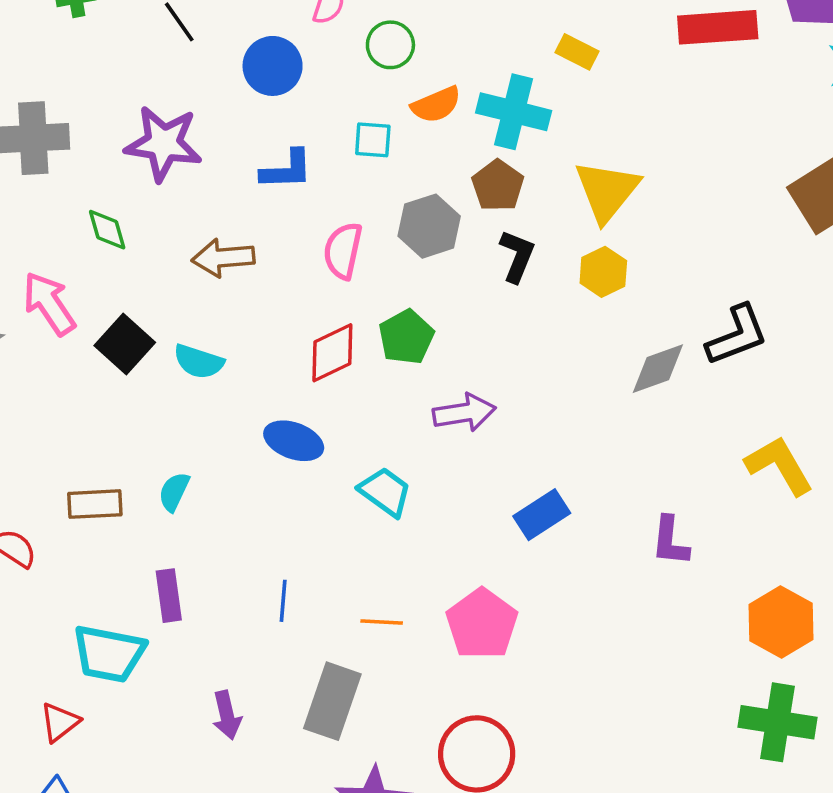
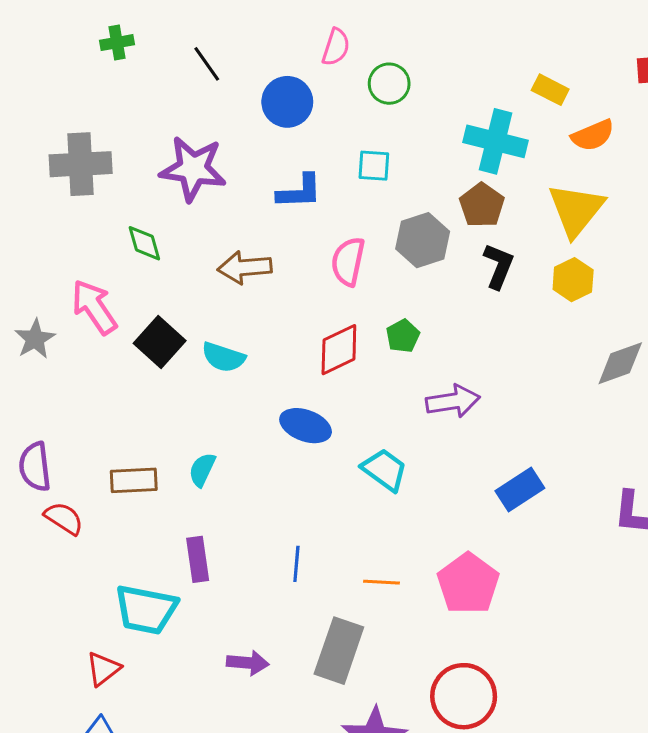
orange semicircle: (436, 105) -> (593, 135), moved
green pentagon: (406, 337) -> (403, 336), size x0.7
purple arrow: (227, 715) -> (248, 663), turned -72

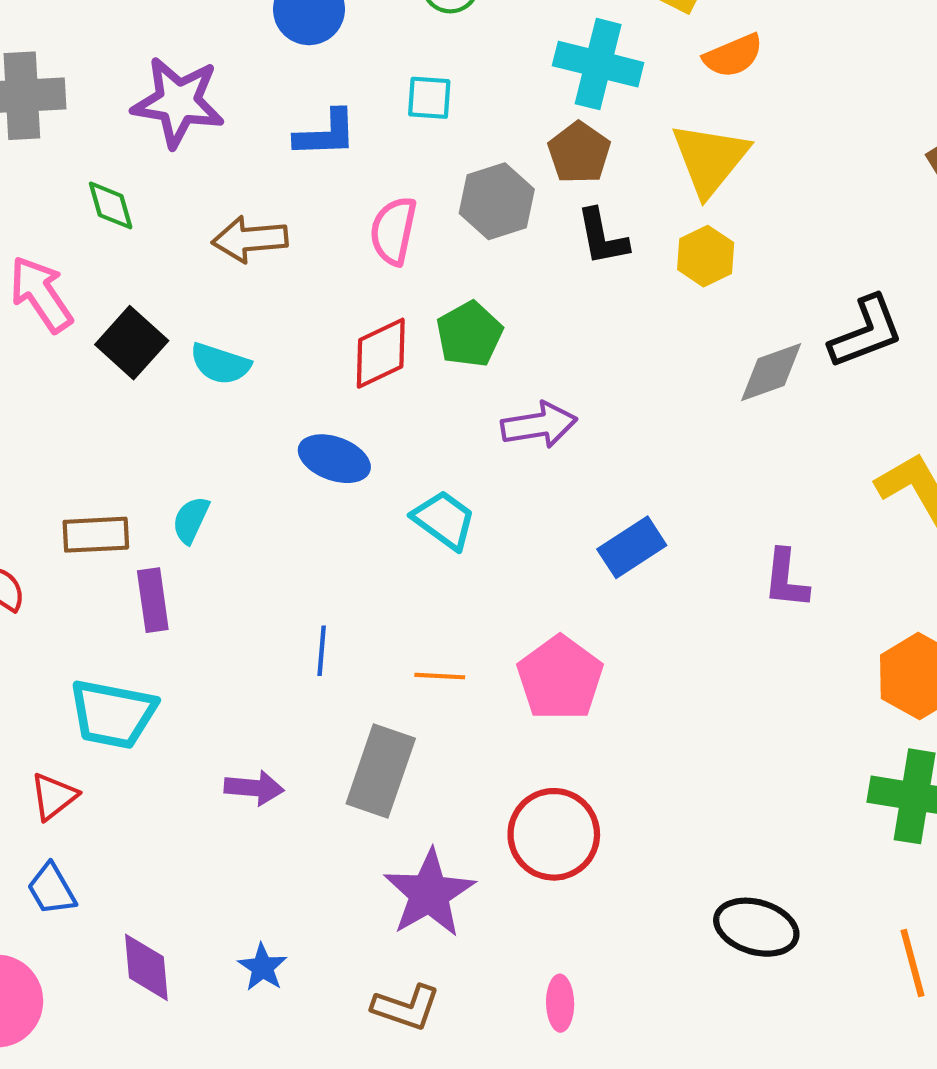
black L-shape: (499, 266) -> (602, 237), turned 147
green pentagon: (403, 336) -> (469, 334), size x1.4
purple rectangle: (198, 559) -> (153, 600), moved

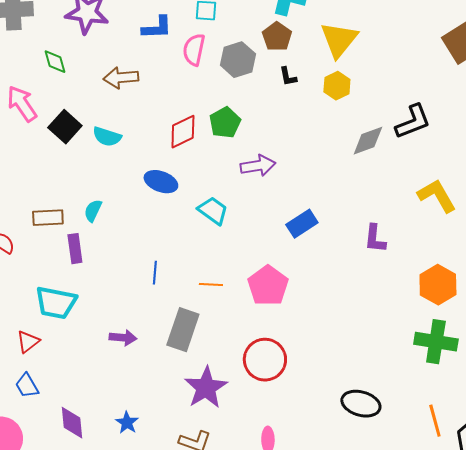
pink semicircle: (393, 231) -> (194, 50), moved
black L-shape: (602, 237) -> (288, 77), size x0.7

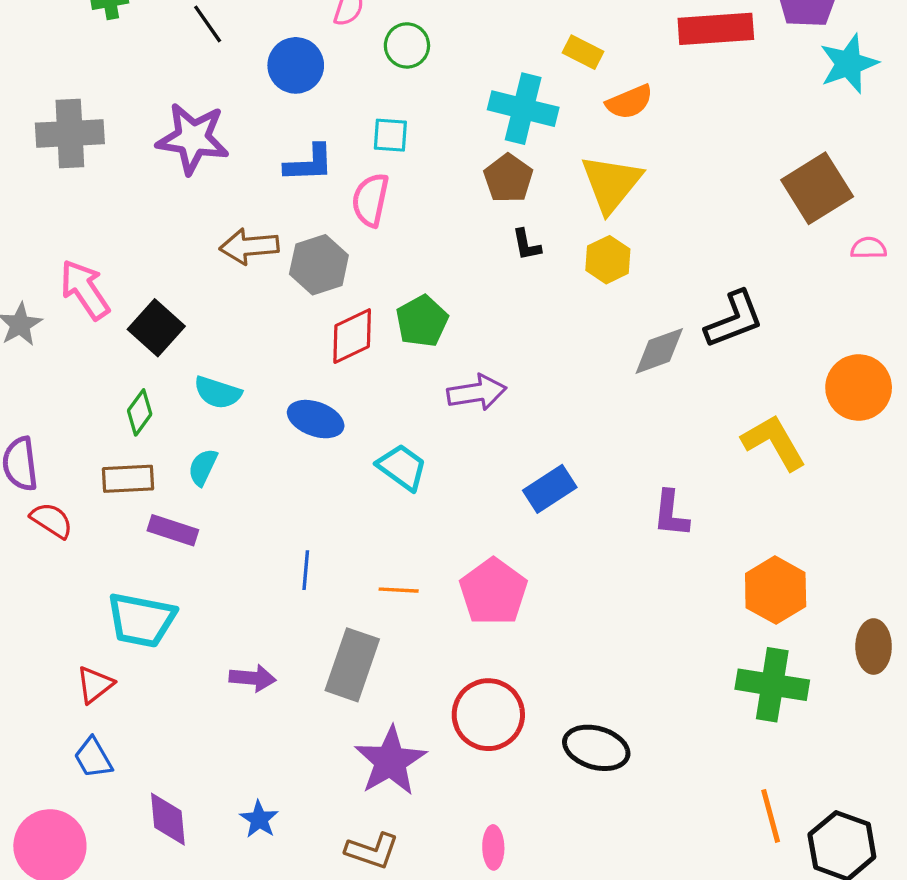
gray hexagon: (238, 60) -> (319, 265), moved
green diamond: (55, 62) -> (140, 412), moved, turned 52
cyan semicircle: (107, 137) -> (218, 392), moved
purple rectangle: (75, 249) -> (173, 530), turned -64
black ellipse: (361, 404) -> (596, 748), moved

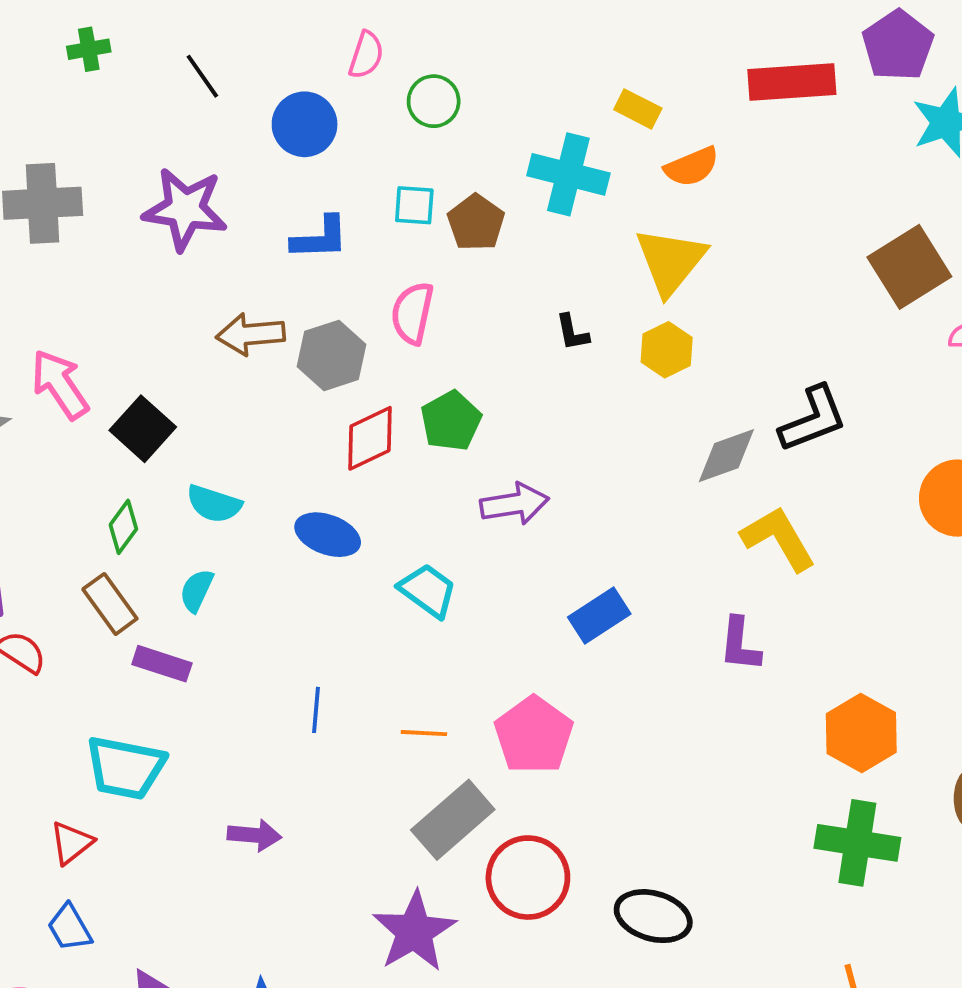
brown pentagon: (508, 178) -> (476, 223), moved
pink semicircle: (370, 200) -> (412, 313), moved
yellow L-shape: (774, 442) -> (778, 538), moved
brown rectangle: (128, 479) -> (110, 604), turned 57
gray rectangle: (352, 665) -> (453, 820), moved, turned 30

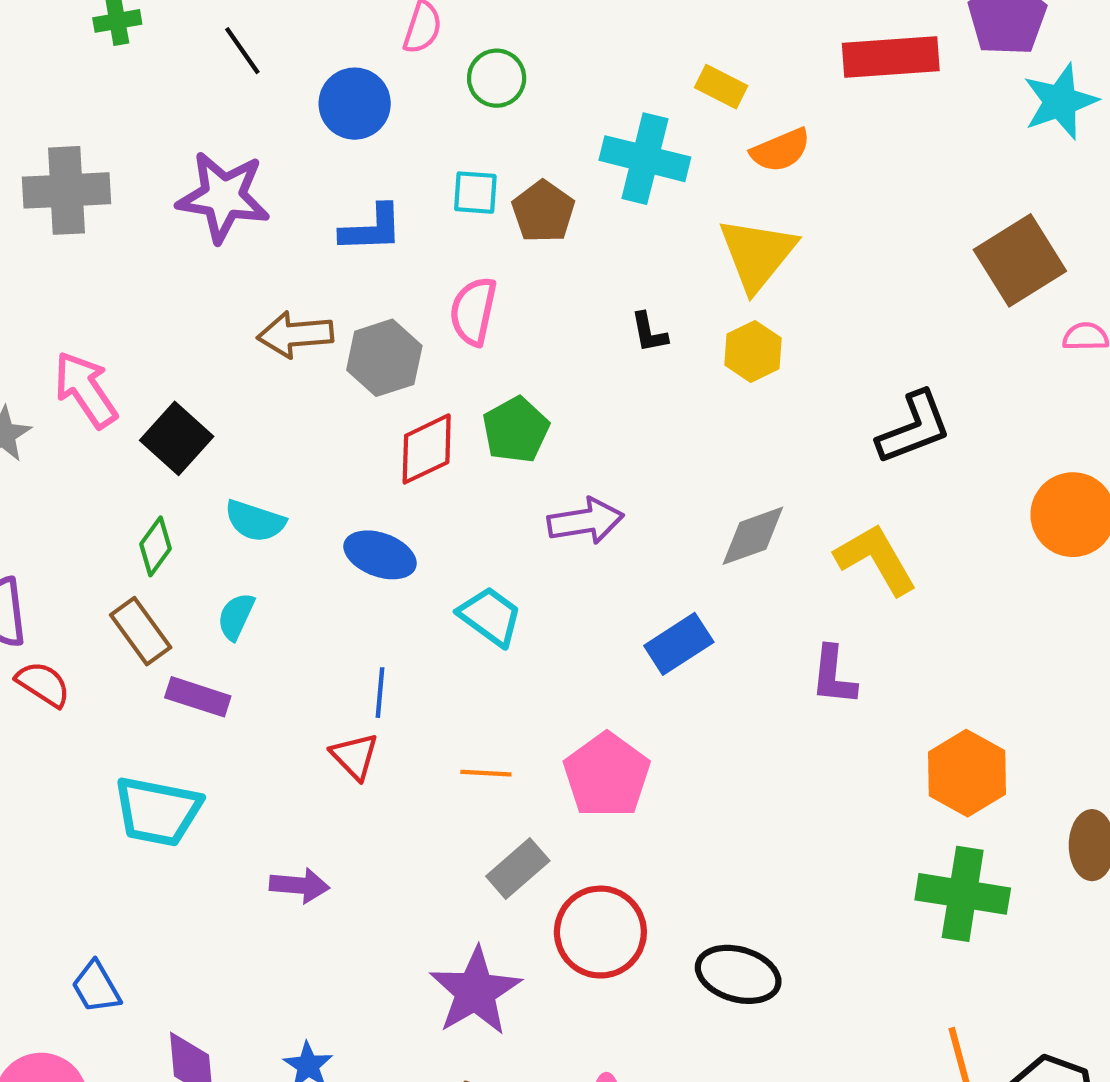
gray diamond: (726, 456) -> (753, 536), moved
blue line: (316, 710) -> (380, 693), moved
gray rectangle: (453, 820) -> (518, 868), size x0.7
red triangle: (71, 843) -> (355, 756), moved, turned -36

